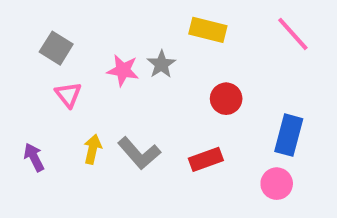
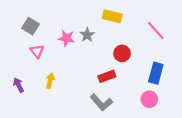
pink line: (293, 34) -> (156, 31), moved
gray L-shape: (139, 153) -> (101, 102), moved
red rectangle: (206, 159) -> (107, 76), moved

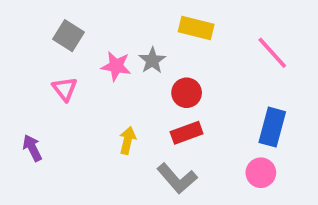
gray square: (30, 26) -> (69, 36), moved
red circle: (122, 53) -> (187, 93), moved
yellow arrow: (50, 81) -> (128, 140), moved

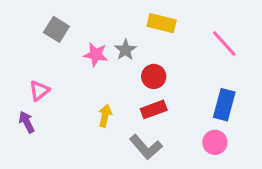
pink triangle: (65, 89) -> (39, 91), moved, turned 30

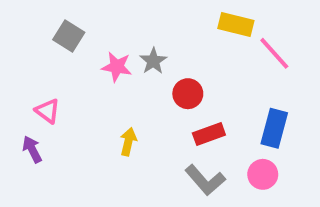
yellow rectangle: (162, 23) -> (236, 24), moved
pink triangle: (39, 91) -> (48, 111), turned -45
red rectangle: (154, 109) -> (209, 134), moved
gray L-shape: (146, 147) -> (205, 180), moved

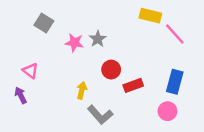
red circle: (188, 94) -> (111, 70), moved
gray L-shape: (205, 180) -> (100, 115), moved

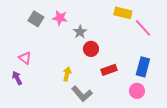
pink star: (74, 43) -> (60, 18), moved
red circle: (111, 70) -> (91, 49), moved

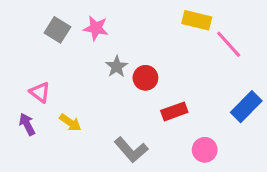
gray star: (80, 32) -> (117, 67), moved
blue rectangle: (143, 67) -> (246, 107), moved, turned 30
yellow arrow: (67, 74) -> (70, 123), moved, turned 112
pink circle: (137, 91) -> (205, 150), moved

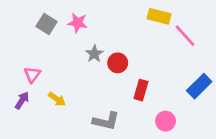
pink triangle: (40, 92) -> (32, 75), turned 30
red rectangle: (174, 111) -> (141, 90), turned -54
purple arrow: (27, 124) -> (22, 100), turned 60
gray L-shape: (131, 150) -> (106, 121), turned -36

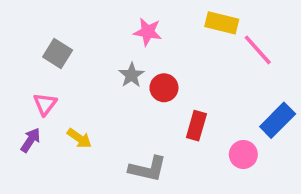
pink star: (78, 23) -> (148, 32), moved
gray square: (47, 24) -> (58, 54), moved
pink circle: (166, 121) -> (243, 154), moved

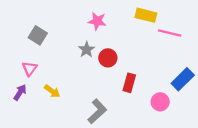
pink line: (258, 50) -> (170, 33), turned -35
gray L-shape: (148, 169) -> (97, 111), turned -55

